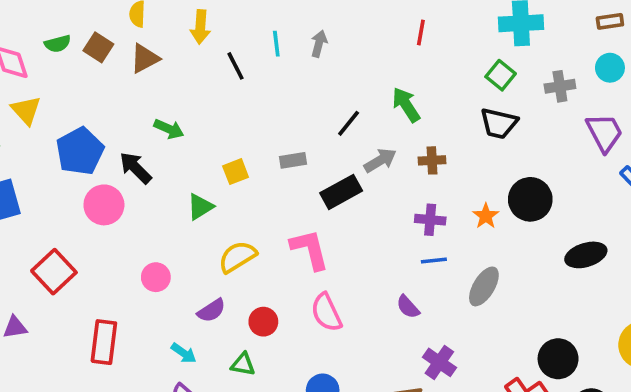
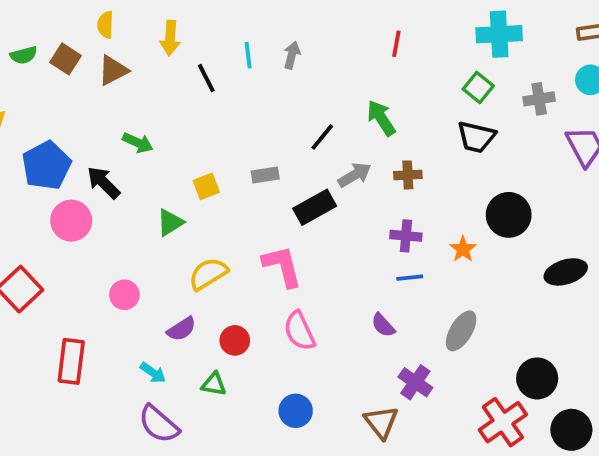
orange star: (486, 216) -> (463, 249), moved
gray ellipse: (484, 286) -> (461, 331), moved

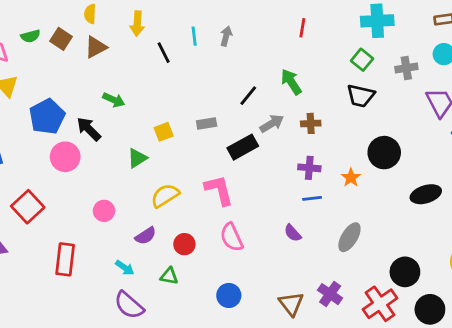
purple cross: (415, 382) -> (330, 294), moved

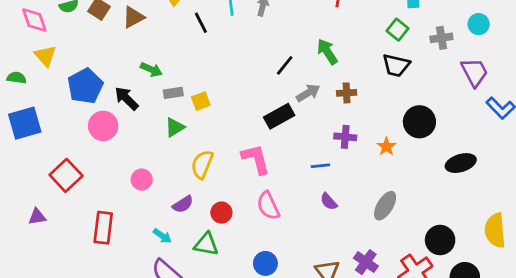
gray rectangle: (207, 123) -> (173, 93), moved
yellow semicircle: (165, 196) -> (202, 164), turned -36
blue line: (312, 198) -> (320, 166), moved
green triangle: (169, 276) -> (206, 244), size x1.4

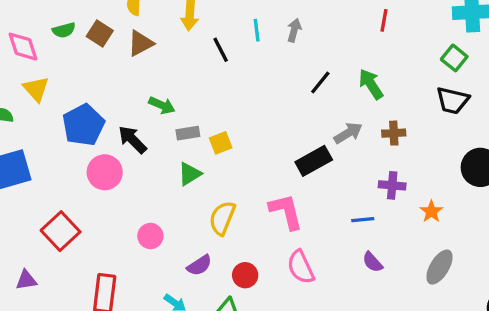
black line: (285, 65) -> (320, 82), moved
orange star: (386, 147) -> (431, 211), moved

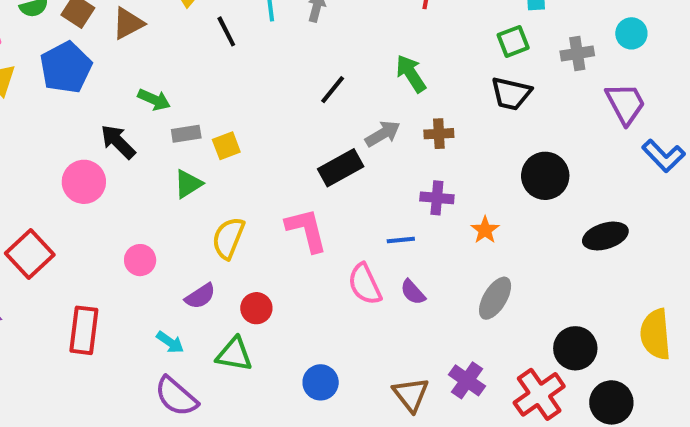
green square: (454, 58) -> (513, 41), turned 30
black line: (320, 82) -> (333, 90), moved
blue pentagon: (83, 125) -> (66, 68), moved
pink semicircle: (301, 267) -> (365, 284), moved

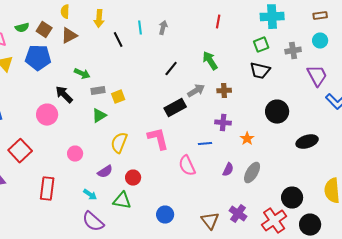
blue pentagon: (66, 68) -> (38, 58), turned 30
purple semicircle: (413, 292) -> (228, 170), moved, turned -112

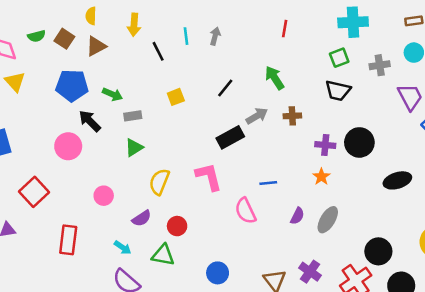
blue pentagon: (38, 58) -> (72, 85), moved
yellow square: (118, 97) -> (176, 97), moved
purple cross: (223, 123) -> (325, 145), moved

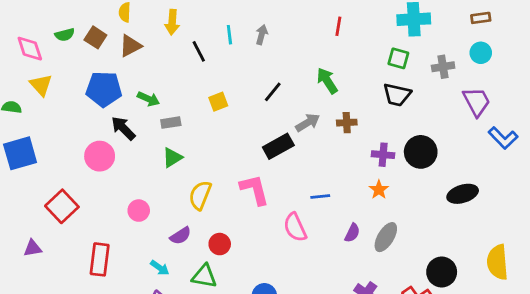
green square: (339, 58) -> (398, 58), turned 36

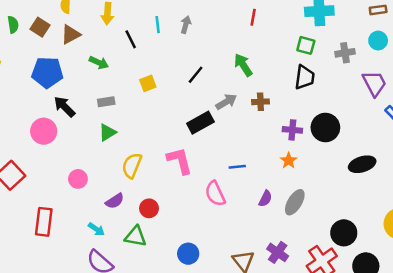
green semicircle: (65, 35) -> (13, 25), turned -84
black trapezoid: (397, 95) -> (305, 77), turned -95
green arrow: (148, 99) -> (99, 63), moved

